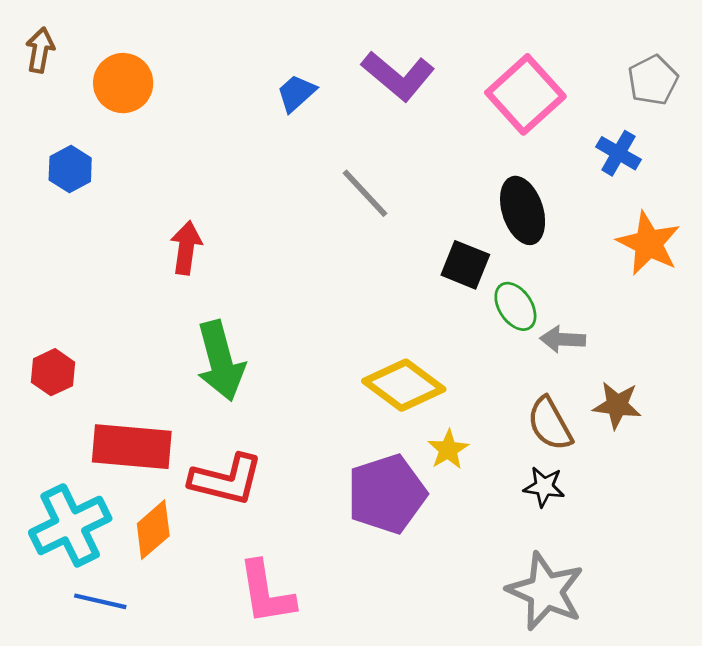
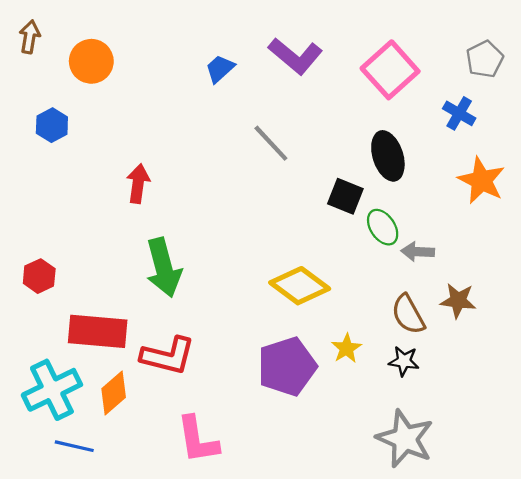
yellow star: (448, 450) -> (346, 348), moved

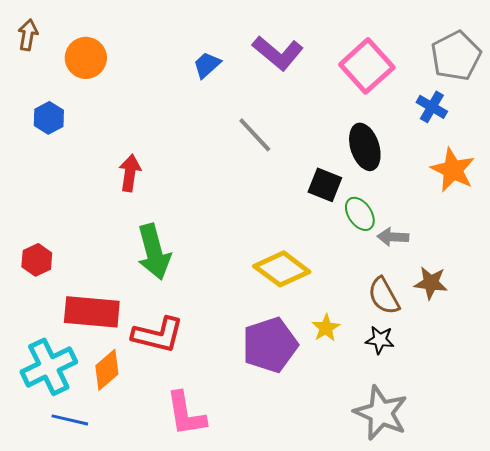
gray pentagon: (485, 59) -> (456, 56), size x1.4

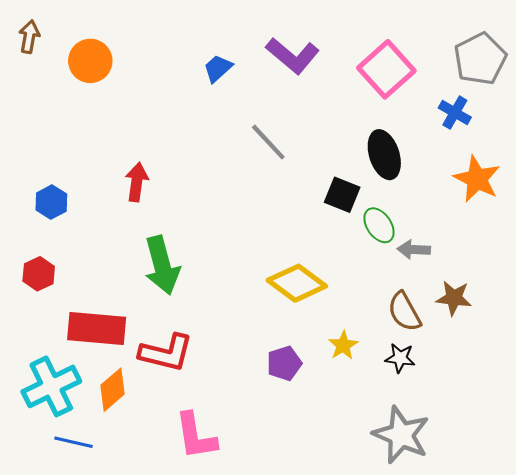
blue hexagon: (49, 118) -> (51, 202), moved
purple pentagon: (270, 345) -> (284, 363), size x0.6

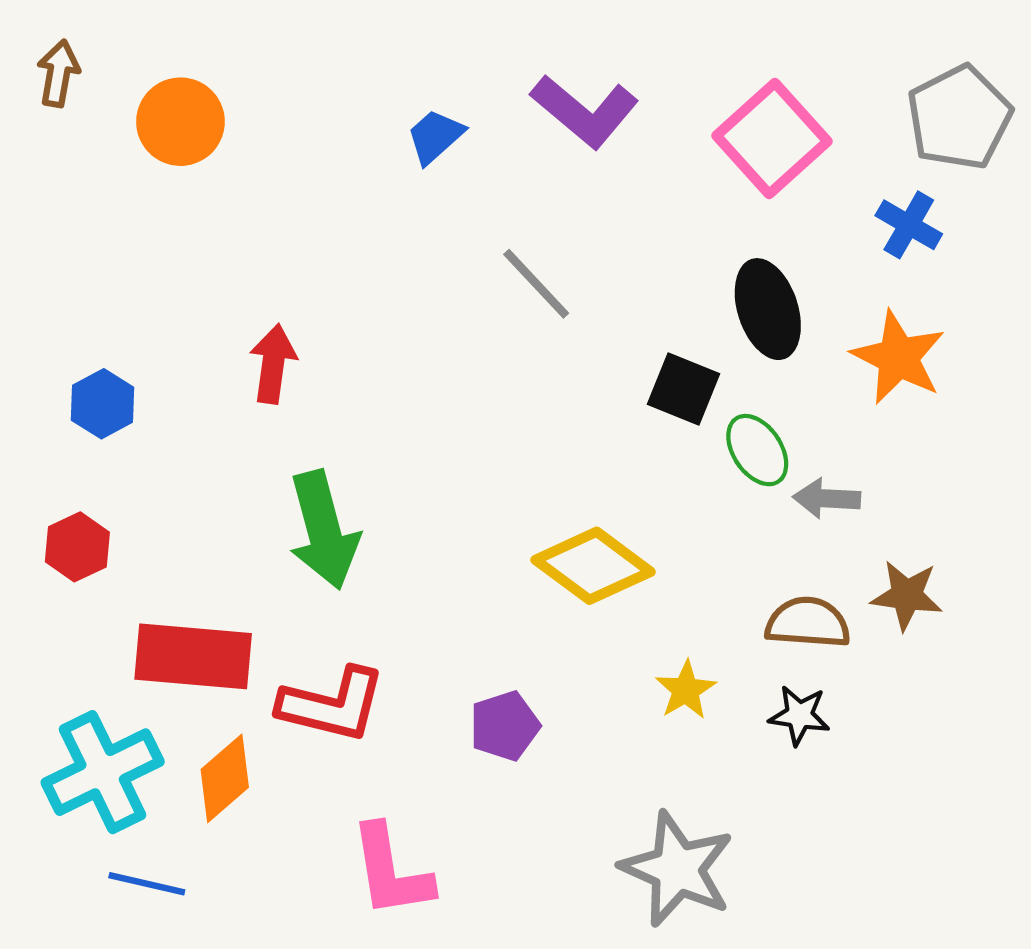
orange star: (477, 179) -> (898, 357), moved
brown semicircle: (404, 312) -> (808, 623), turned 123
purple pentagon: (284, 363) -> (505, 726), moved
gray star: (401, 435) -> (677, 869), moved

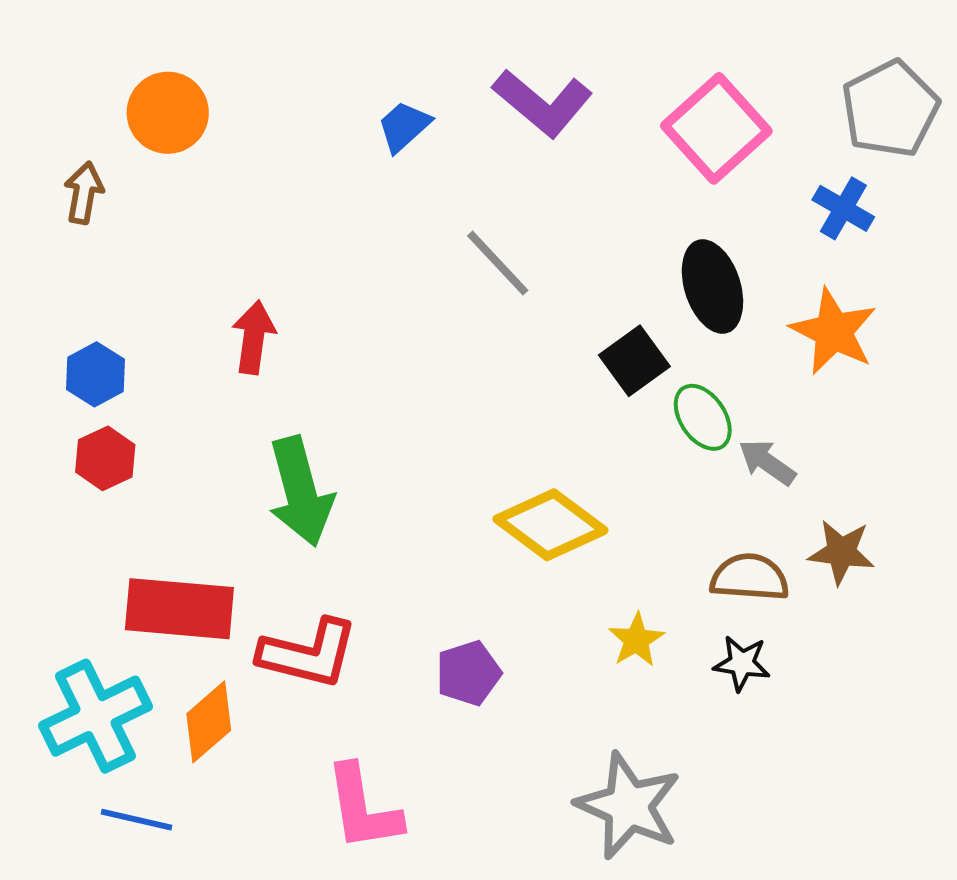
brown arrow: (58, 73) -> (84, 193), moved
black square: (684, 389) -> (634, 361), turned 32
gray arrow: (827, 498) -> (767, 462), turned 32
red hexagon: (77, 547) -> (105, 458), moved

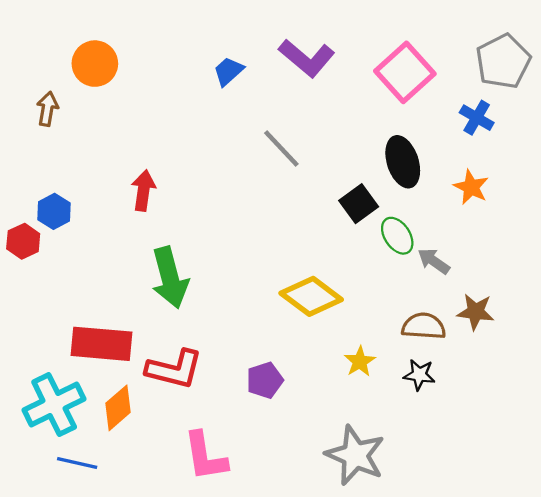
orange star: (834, 331) -> (471, 187), size x0.7
red hexagon: (105, 458) -> (23, 241), moved

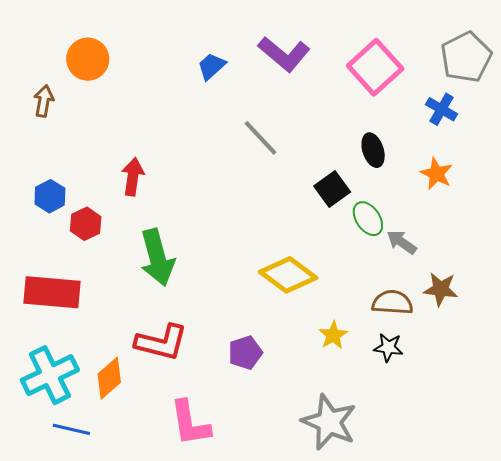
black ellipse: (403, 162) -> (373, 150), size x0.7
red hexagon: (23, 241) -> (86, 224), moved
red rectangle: (102, 344) -> (52, 292), moved

